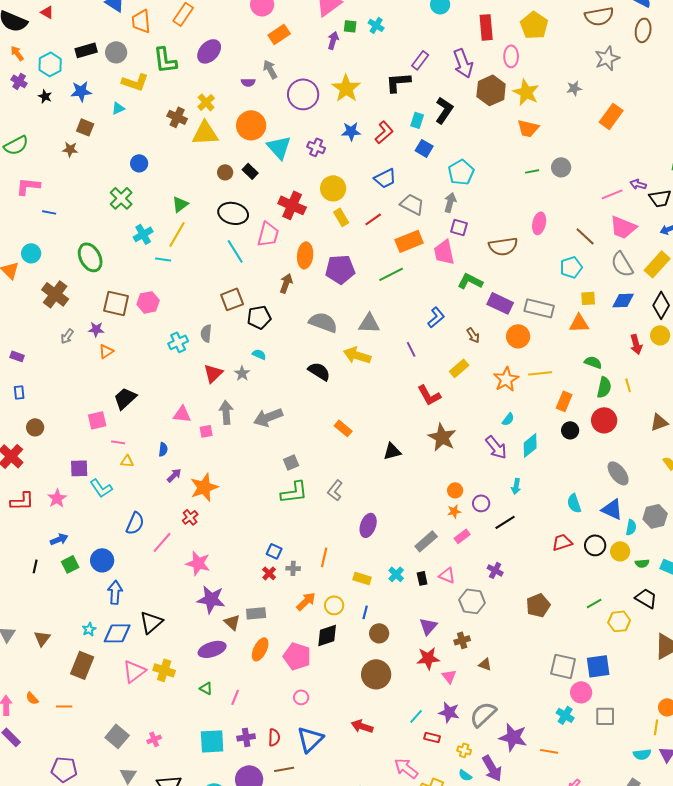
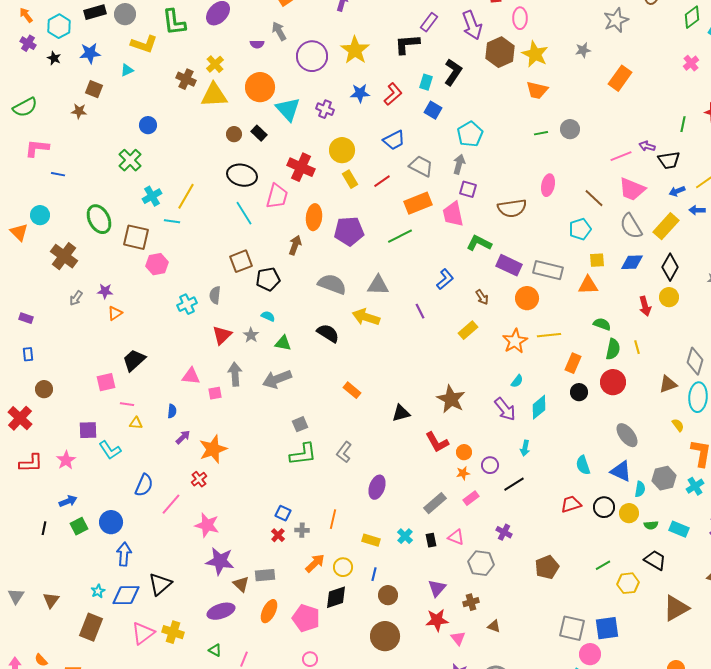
green triangle: (180, 204) -> (283, 343), moved, turned 48
brown square: (116, 303) -> (136, 237), moved
red L-shape: (429, 395) -> (437, 442), moved

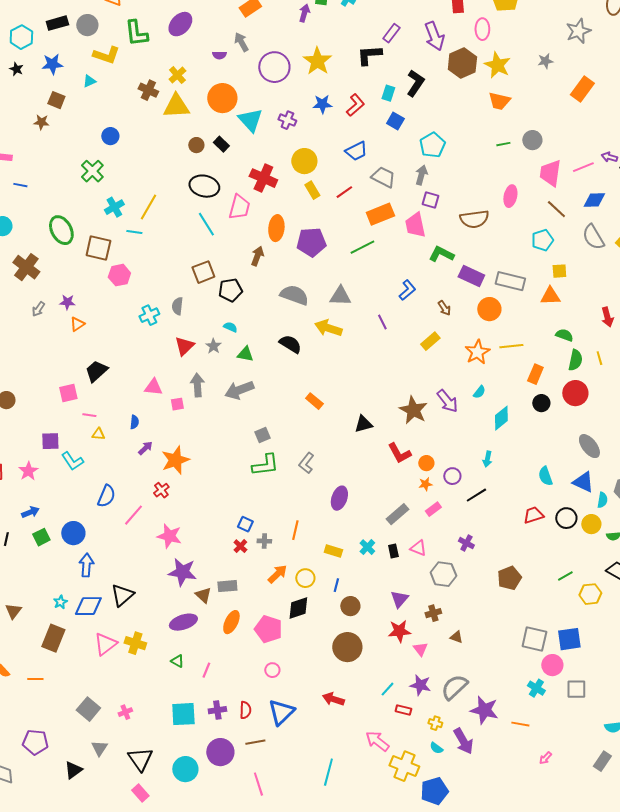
pink trapezoid: (632, 189) -> (550, 173), moved, turned 76
blue diamond: (632, 262) -> (594, 200), moved
purple arrow: (505, 409) -> (447, 401), moved

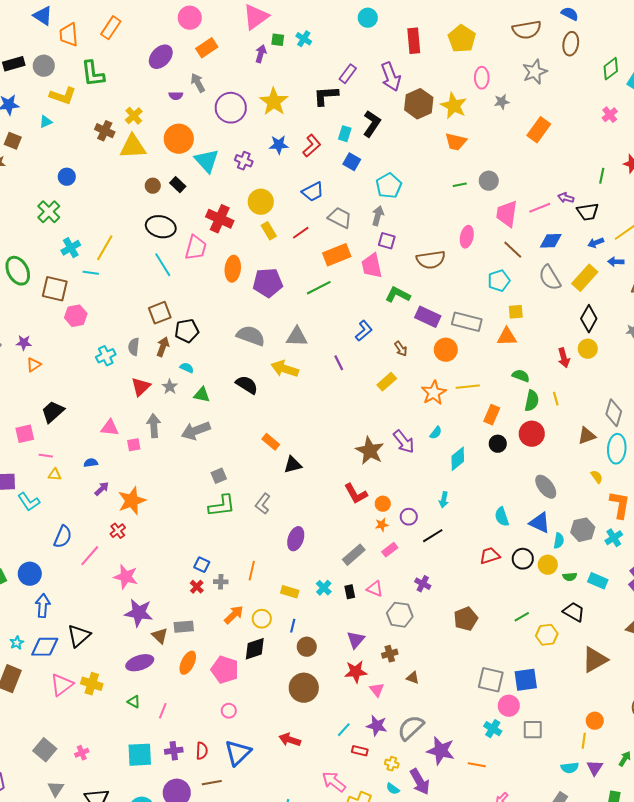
purple ellipse: (180, 24) -> (161, 57), moved
pink ellipse: (482, 29) -> (482, 78), moved
brown arrow: (257, 256) -> (163, 347), moved
blue semicircle: (134, 422) -> (91, 463), turned -104
black triangle: (363, 424) -> (293, 465), moved

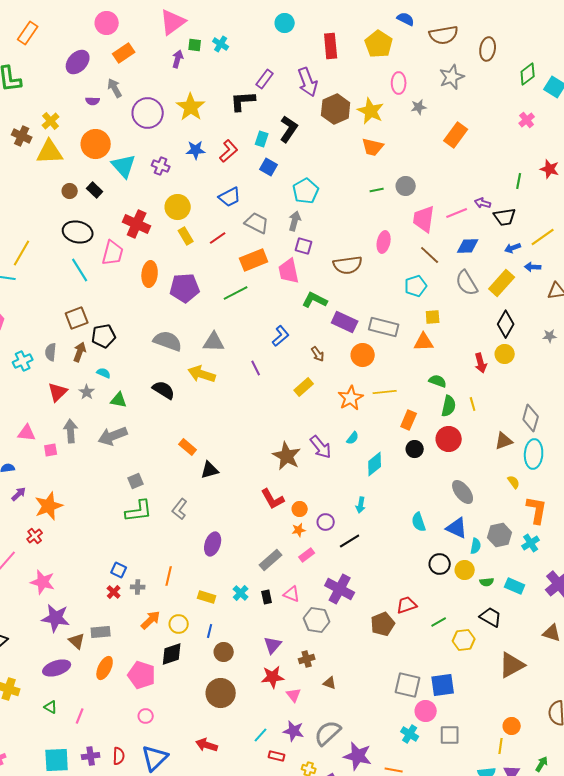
blue semicircle: (570, 14) -> (406, 19), moved
red trapezoid: (490, 556) -> (407, 605), moved
purple cross: (423, 584) -> (340, 589), size x1.8

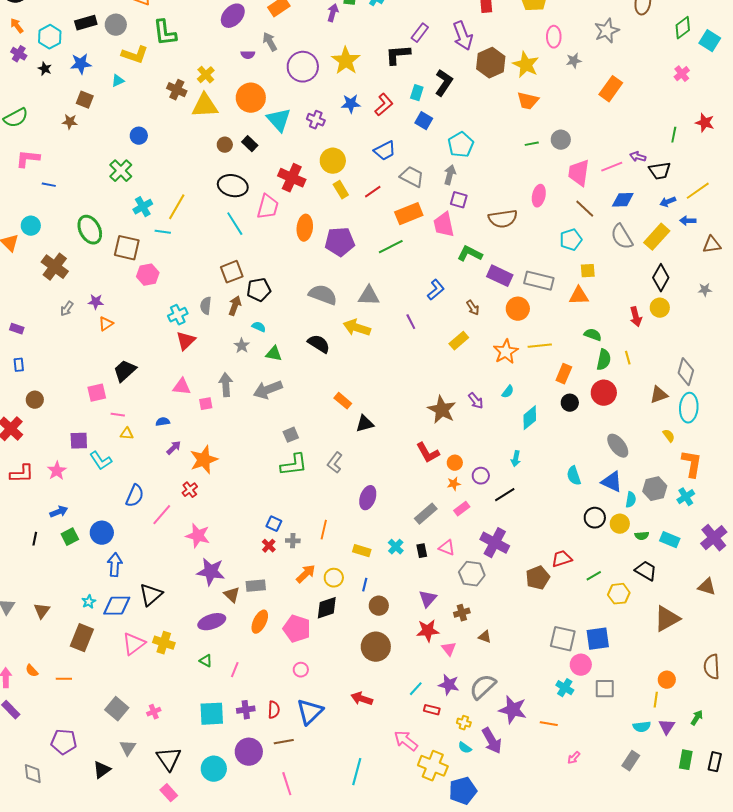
red triangle: (58, 392) -> (186, 341), moved
purple arrow: (321, 447) -> (476, 401), size x0.7

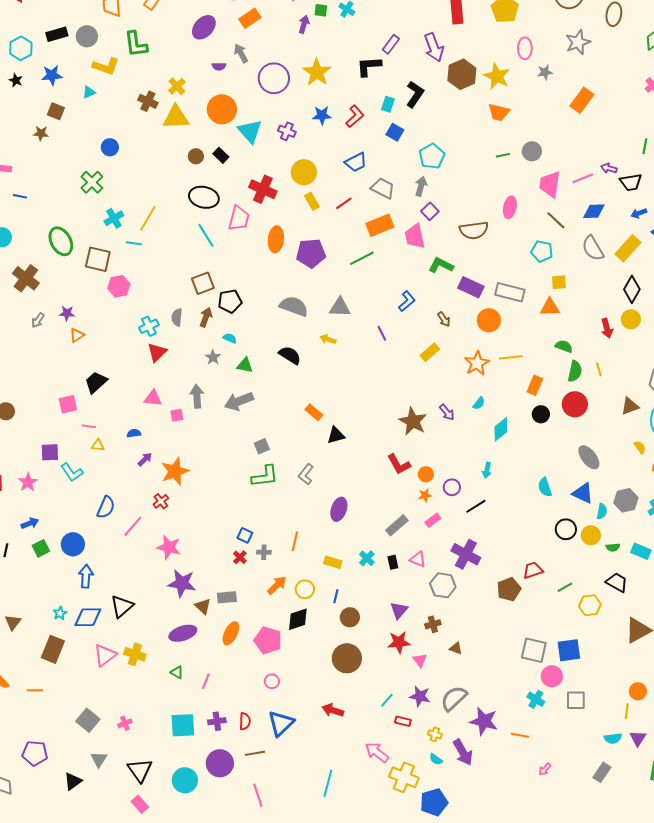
purple square: (459, 200) -> (430, 211), turned 30
cyan pentagon: (571, 240) -> (542, 251), turned 30
yellow arrow: (357, 328) -> (328, 339), size x0.6

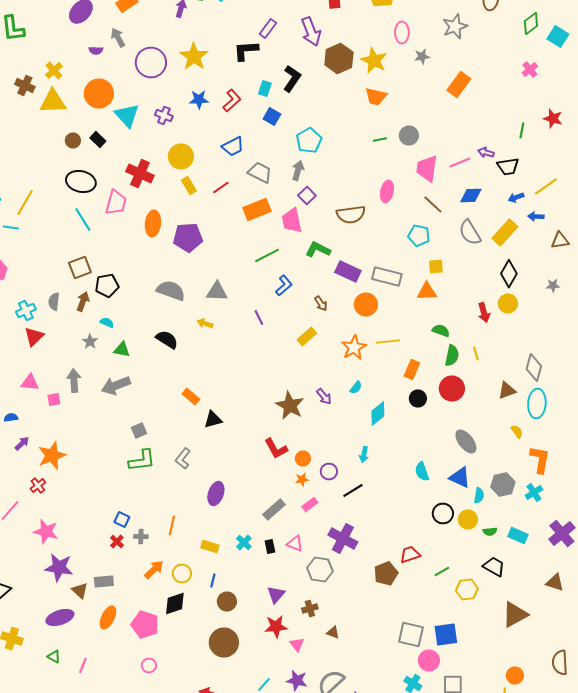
green line: (362, 258) -> (267, 256), moved

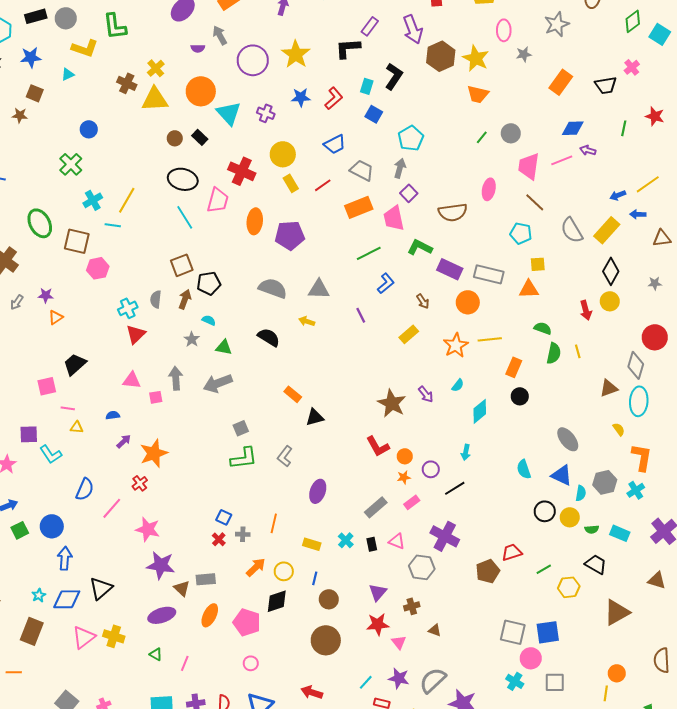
green line: (380, 140) -> (482, 137), turned -40
black trapezoid: (508, 166) -> (606, 85), moved
blue diamond: (471, 196) -> (573, 128), moved
red circle: (452, 388) -> (655, 337), moved

